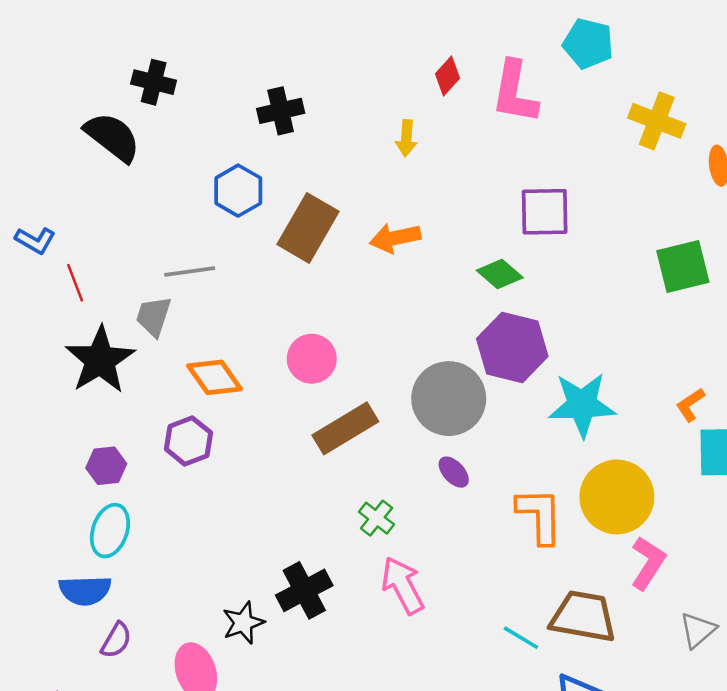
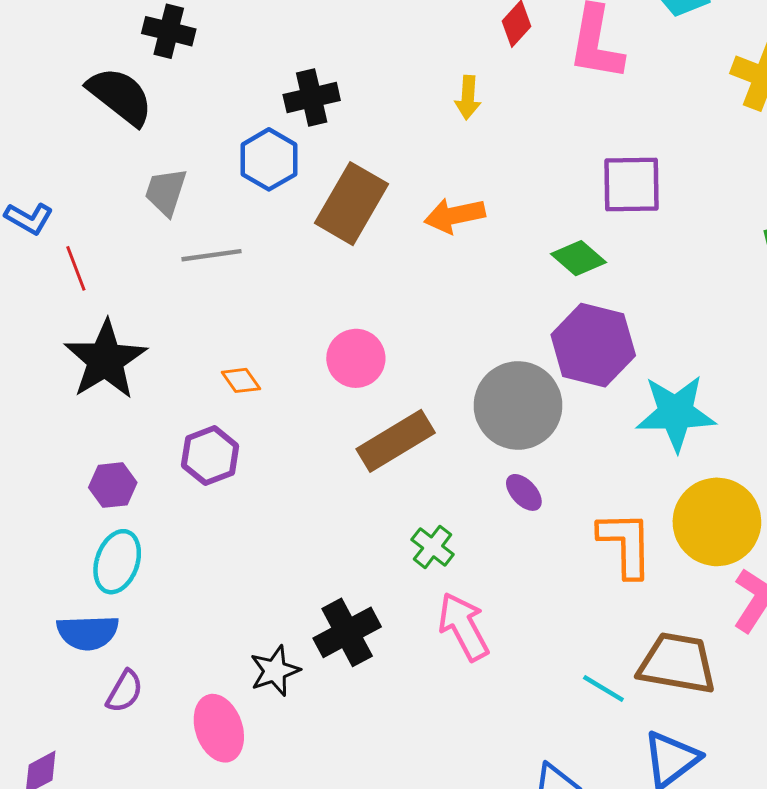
black cross: (281, 111) -> (312, 98), moved
gray trapezoid: (154, 316) -> (166, 192), moved
orange diamond: (215, 377) -> (241, 380), size x0.6

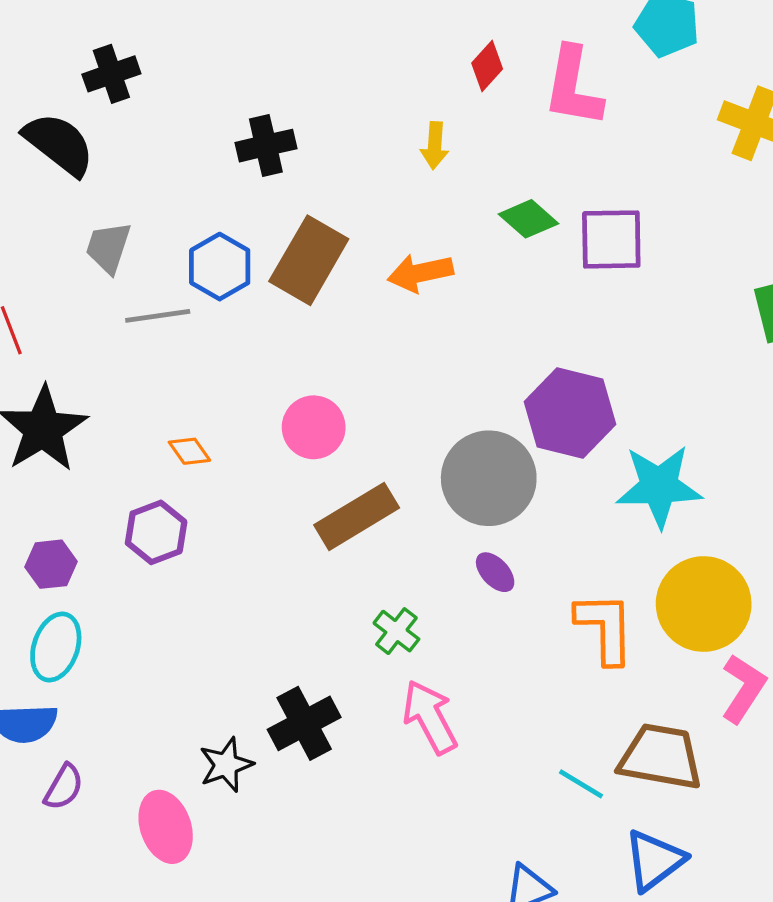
black cross: (169, 31) -> (111, 74), turned -33
blue hexagon: (269, 159) -> (220, 267), moved
green diamond: (578, 258) -> (529, 219), moved

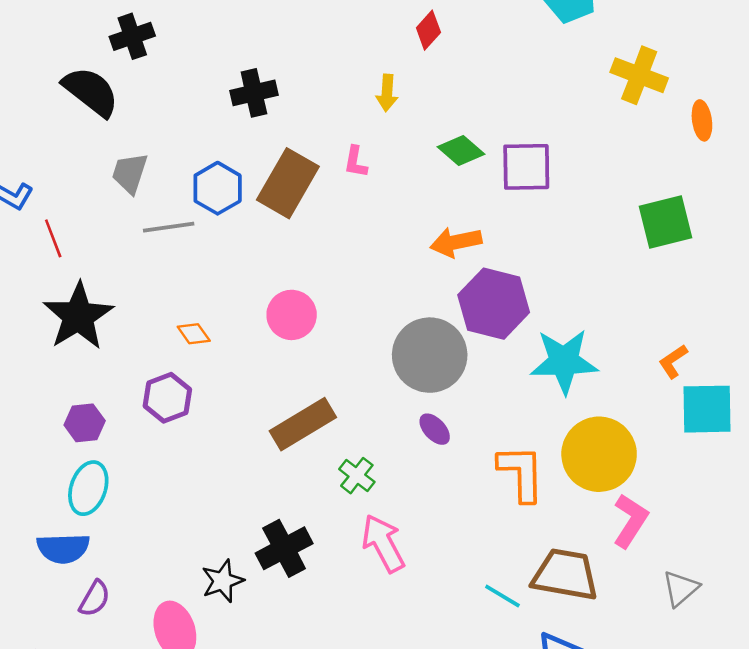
pink L-shape: (573, 87) -> (356, 162), moved, size x0.5
orange arrow: (420, 273) -> (456, 242), moved
brown rectangle: (357, 516) -> (303, 424), moved

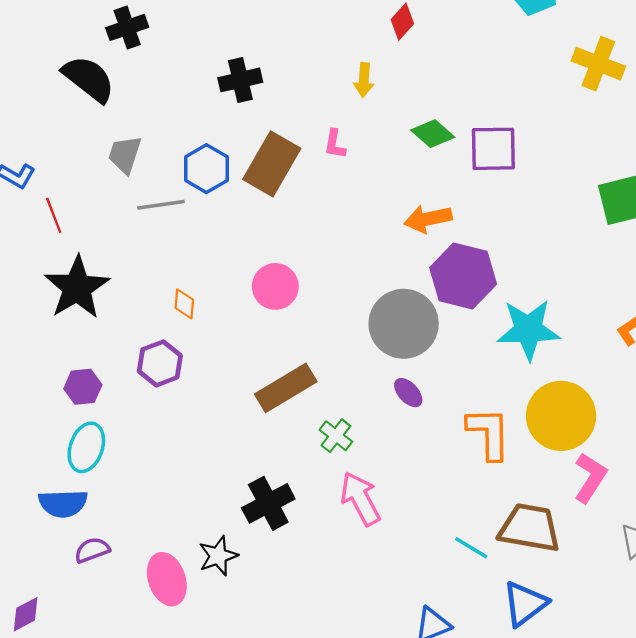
orange diamond: (194, 334) -> (184, 304), turned 40
black star: (223, 581) -> (218, 556), moved
purple semicircle: (95, 599) -> (92, 550), turned -140

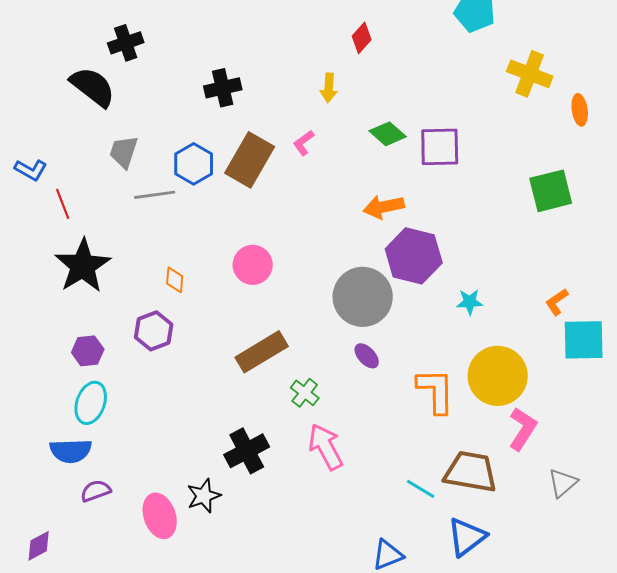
pink L-shape: (335, 144) -> (304, 143), turned 44
cyan star: (528, 330) -> (470, 302), size x0.5

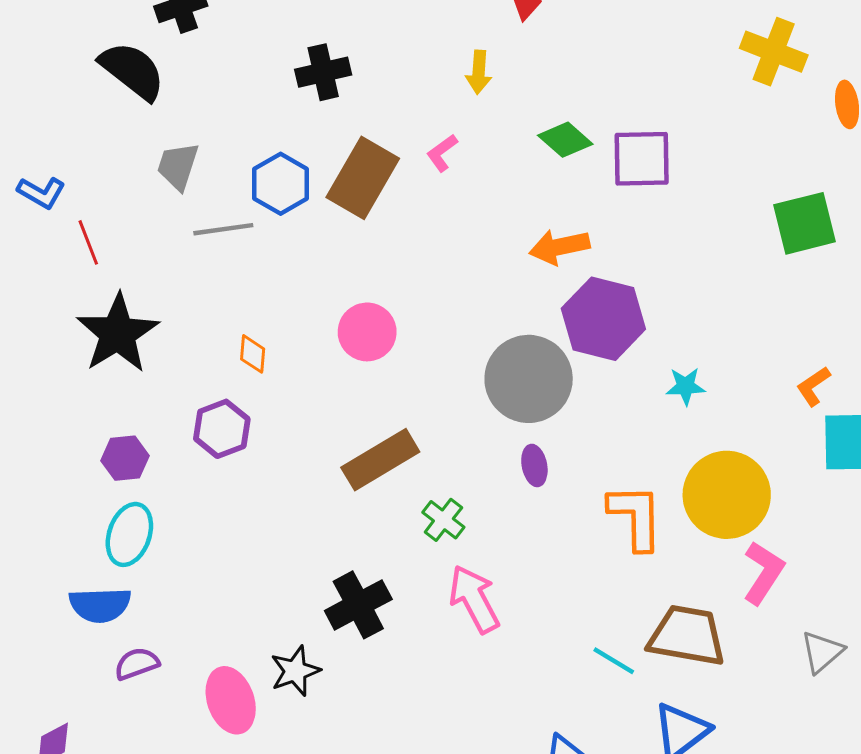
purple ellipse: (367, 356) -> (534, 465), turned 32

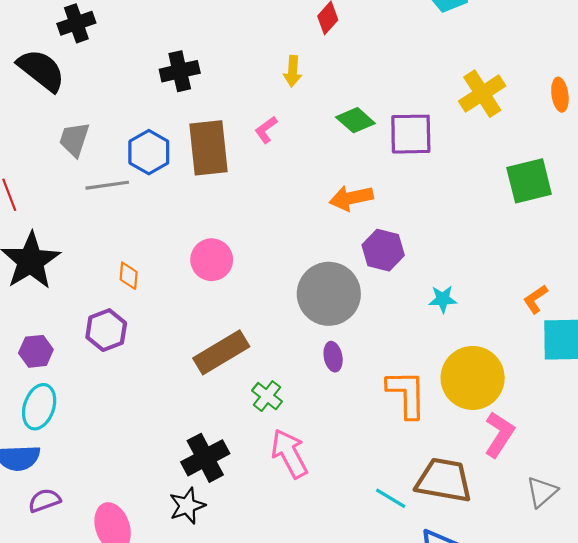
yellow cross: (774, 52) -> (482, 94), moved, turned 36
brown rectangle: (363, 178) -> (208, 148), turned -36
purple hexagon: (603, 319) -> (383, 250), size x0.7
black star: (295, 671) -> (187, 506), moved

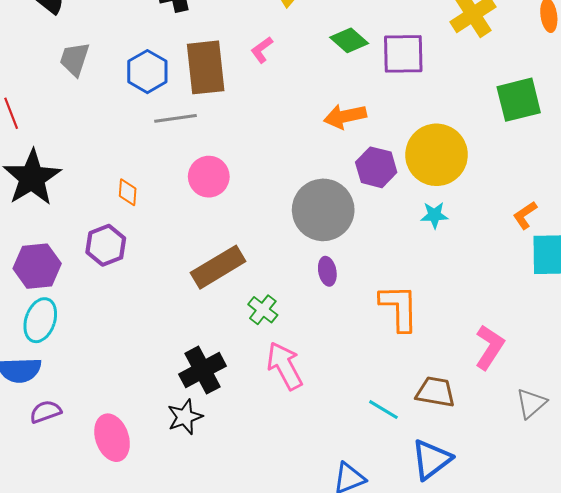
gray line: (107, 185) -> (175, 118), moved
purple hexagon: (36, 351) -> (37, 266), size x1.4
yellow circle: (473, 378) -> (437, 155), moved
brown trapezoid: (444, 480) -> (435, 392), size x0.7

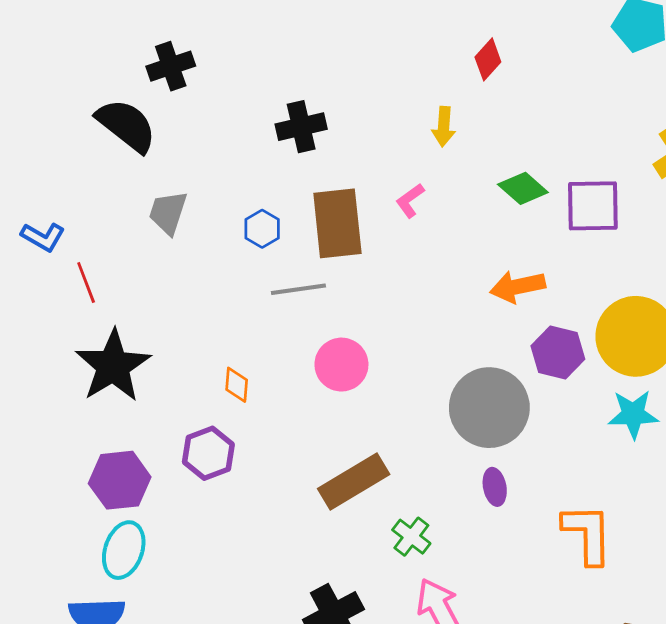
blue hexagon: (147, 72) -> (262, 229), size x0.7
cyan star: (434, 215) -> (633, 414), size x1.4

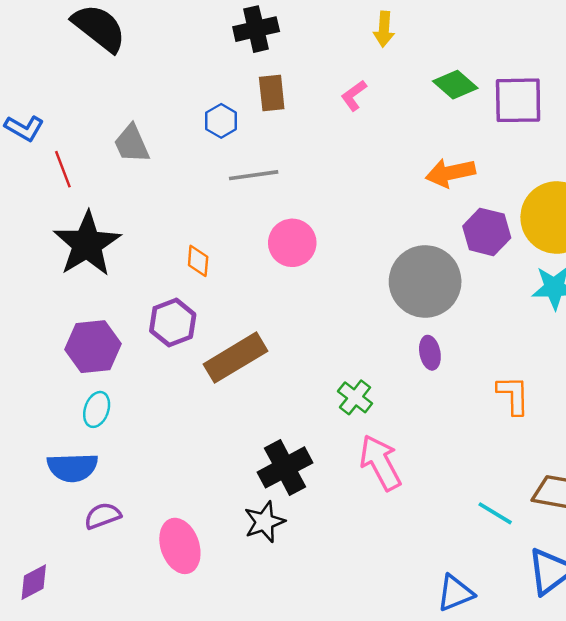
gray trapezoid: (168, 213) -> (132, 144), moved, turned -42
brown rectangle: (337, 223) -> (272, 93), moved, size x0.6
brown rectangle: (354, 482) -> (235, 358), moved
orange L-shape: (587, 534) -> (513, 395), size x0.7
cyan ellipse: (124, 550) -> (97, 409), size x0.7

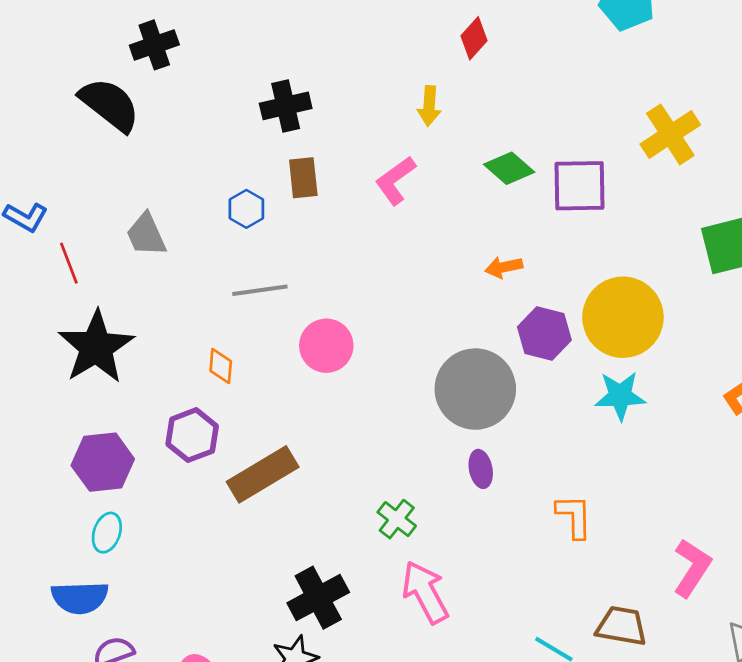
pink L-shape: (354, 95) -> (395, 180), size x1.4
orange arrow: (450, 173) -> (504, 267), size x0.7
gray line: (254, 175) -> (260, 290), moved

